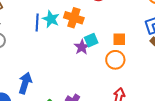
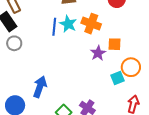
orange square: (119, 39) -> (114, 44), moved
cyan square: (91, 40) -> (118, 78), moved

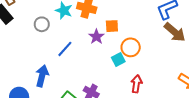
blue line: (54, 27) -> (65, 49), moved, turned 42
gray circle: (14, 43) -> (42, 24), moved

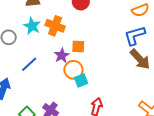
orange circle: (131, 47) -> (73, 70), moved

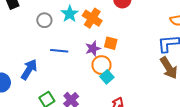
blue line: (29, 64) -> (59, 51), turned 36
cyan square: (81, 80) -> (107, 77), turned -32

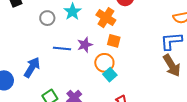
orange cross: (92, 18) -> (106, 18), moved
purple star: (93, 49) -> (85, 45), moved

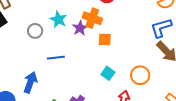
purple star: (85, 45) -> (80, 28), moved
orange circle: (104, 63) -> (140, 75), moved

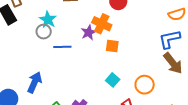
cyan star: (58, 19) -> (48, 20), moved
blue line: (56, 58) -> (62, 47), moved

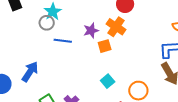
orange cross: (102, 24) -> (116, 27), moved
orange square: (112, 46) -> (105, 46), moved, turned -32

